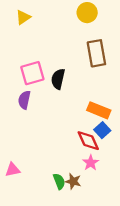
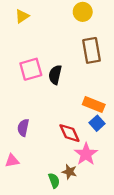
purple semicircle: (24, 100) -> (23, 128), moved
red diamond: (88, 141) -> (69, 133), moved
pink star: (91, 163) -> (86, 154), size x1.5
green semicircle: (59, 181) -> (54, 181), moved

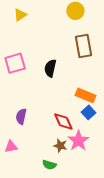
pink square: (31, 69) -> (15, 63), moved
brown star: (69, 172) -> (60, 146), moved
green semicircle: (54, 181) -> (49, 165), turned 128

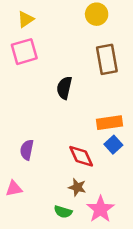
pink square: (15, 63) -> (24, 52), moved
orange rectangle: (85, 95) -> (110, 123), turned -30
pink star: (78, 141) -> (100, 209), moved

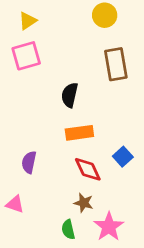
orange rectangle: (110, 123) -> (79, 133), moved
pink triangle: (14, 189) -> (15, 204), turned 30
green semicircle: (63, 212) -> (68, 229), turned 60

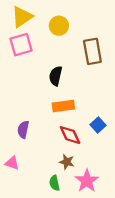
yellow circle: (105, 15) -> (59, 26), moved
yellow triangle: (28, 21) -> (22, 17), size x1.5

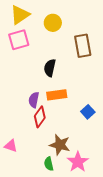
purple semicircle: (23, 129) -> (34, 100), moved
red diamond: (70, 135) -> (40, 117), moved, turned 60
brown star: (67, 162) -> (60, 145), size x1.5

